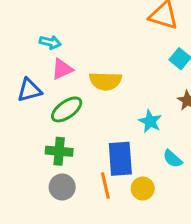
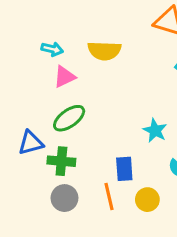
yellow semicircle: (105, 81) -> (104, 51), moved
blue triangle: (29, 90) -> (31, 143), moved
blue rectangle: (120, 159) -> (124, 169), size x0.7

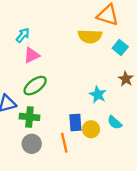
cyan arrow: (52, 49) -> (23, 35), turned -64
yellow semicircle: (104, 51) -> (90, 36), moved
yellow circle: (147, 200) -> (91, 129), moved

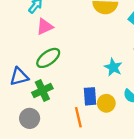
green cross: (29, 117) -> (42, 90), turned -30
gray circle: (32, 144) -> (30, 118), moved

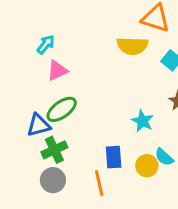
blue triangle: (19, 77) -> (39, 125), moved
yellow circle: (106, 103) -> (147, 166), moved
gray circle: (30, 118) -> (53, 180), moved

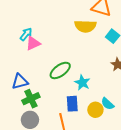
cyan arrow: (46, 44) -> (26, 34), moved
green ellipse: (62, 109) -> (60, 70), moved
cyan star: (142, 121) -> (82, 83), moved

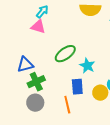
cyan arrow: (26, 34) -> (42, 12), moved
pink triangle: (33, 43) -> (38, 27), turned 42

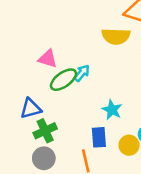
cyan arrow: (42, 12) -> (82, 73), moved
green ellipse: (65, 54) -> (63, 80), moved

